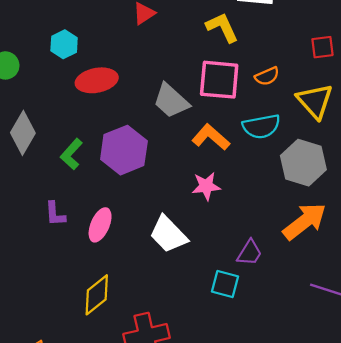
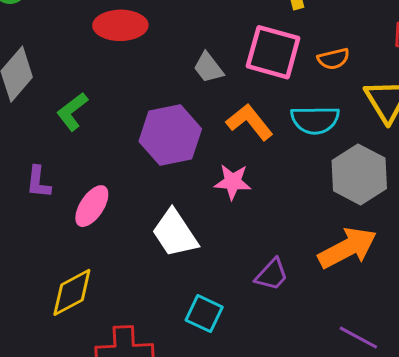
gray trapezoid: (171, 101) -> (208, 68), size x0.7
purple hexagon: (124, 150) -> (170, 135), moved
cyan square: (225, 284) -> (204, 314), moved

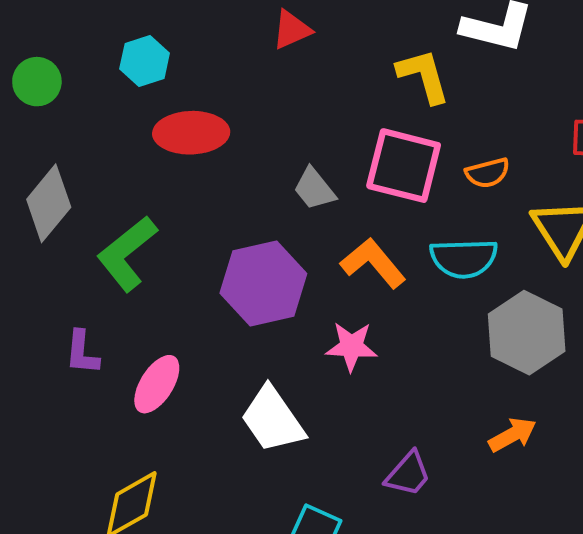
green L-shape: (72, 111) -> (127, 254), size x1.4
orange arrow: (347, 248) -> (512, 435), size x0.6

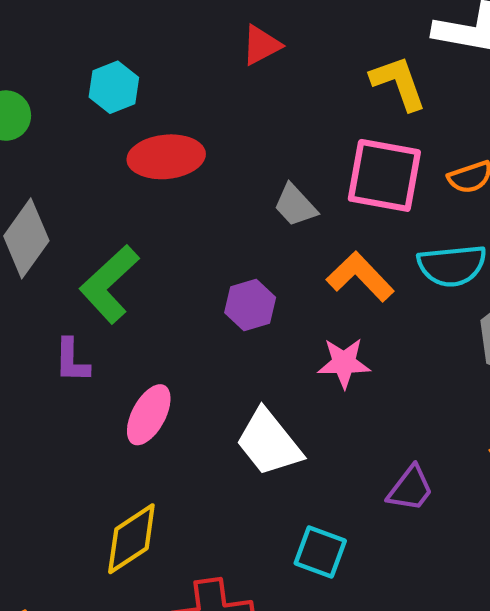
purple hexagon: (263, 283) -> (250, 305), size x0.6
purple L-shape: (82, 353) -> (72, 361), moved

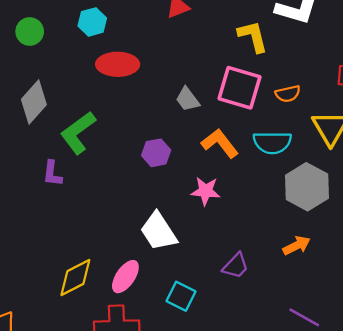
pink ellipse: (149, 415) -> (125, 277), moved

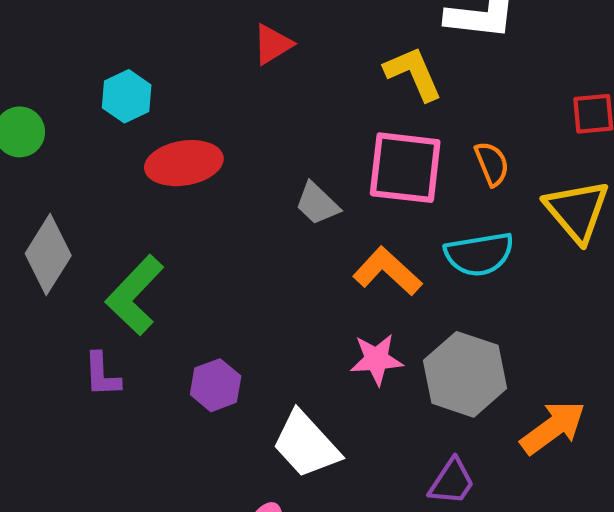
orange semicircle: (288, 94) -> (492, 164), turned -90
purple hexagon: (156, 153) -> (216, 385), moved
gray hexagon: (307, 187) -> (465, 374), moved
orange arrow: (297, 245) -> (553, 428), size x1.4

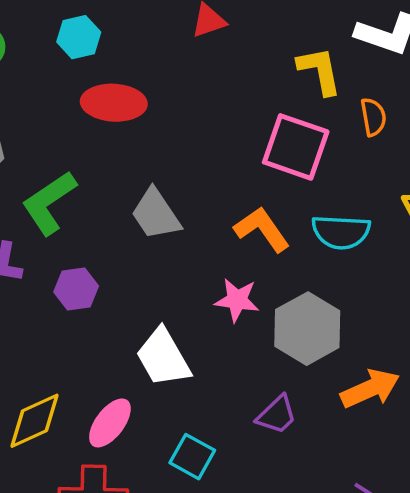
orange semicircle: (492, 164) -> (373, 117), moved
gray trapezoid: (317, 204) -> (156, 214), moved, size x1.4
purple hexagon: (216, 385) -> (76, 289), moved

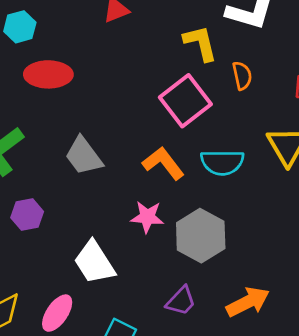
pink square: (296, 147) -> (185, 101), turned 36
orange arrow: (370, 389) -> (248, 302), moved

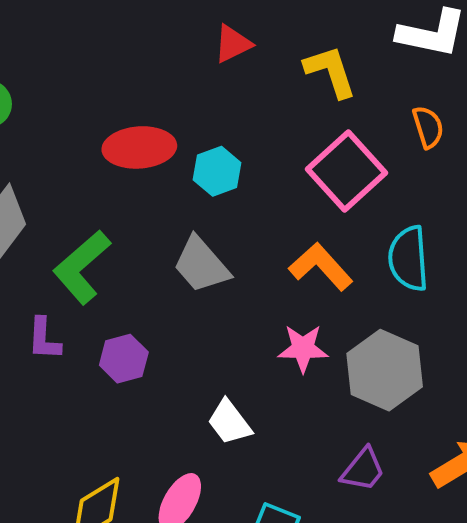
cyan hexagon: (20, 27) -> (217, 171), moved
yellow L-shape: (200, 43) -> (330, 71), moved
cyan semicircle: (222, 162) -> (408, 259), turned 90
white trapezoid: (94, 262) -> (229, 422), size x0.7

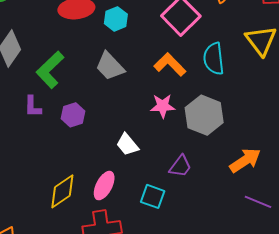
purple trapezoid: (363, 470) -> (180, 166), moved

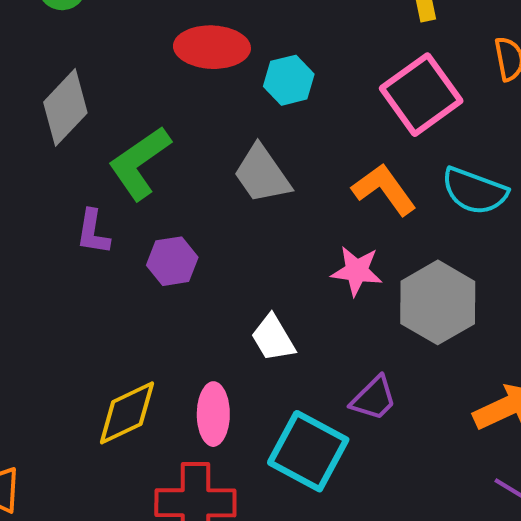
cyan semicircle: (214, 59) -> (475, 191), turned -72
pink ellipse: (104, 186) -> (213, 414), turned -36
cyan square: (153, 196) -> (308, 451), size x1.5

